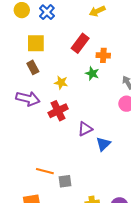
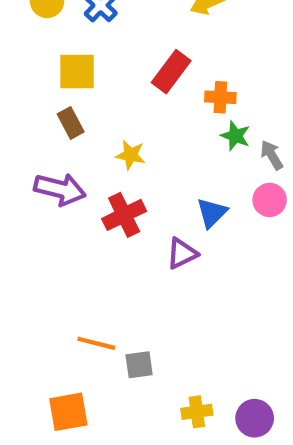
green star: (92, 73) -> (235, 136), moved
blue triangle: (103, 144) -> (212, 213), moved

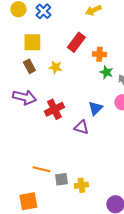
yellow star: (131, 155) -> (55, 67), moved
purple triangle: (182, 253) -> (81, 127), turned 42
yellow cross: (197, 412) -> (81, 185), moved

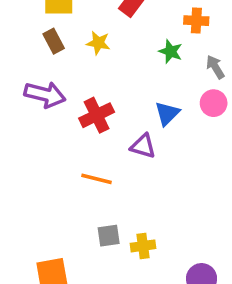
orange cross: (99, 54) -> (196, 21), moved
green star: (106, 72) -> (171, 52), moved
orange line: (41, 169) -> (97, 179), moved

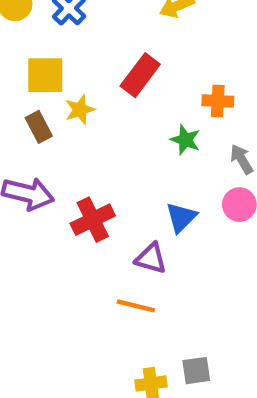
yellow star: (98, 43) -> (80, 110), moved, turned -30
orange line: (97, 179) -> (136, 306), moved
gray square: (109, 236) -> (196, 371), moved

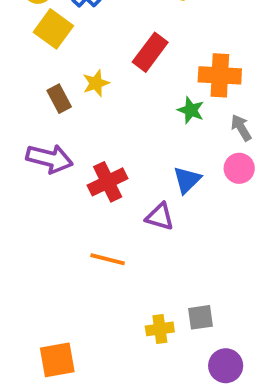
yellow square: (45, 75) -> (53, 29), moved, turned 36
orange cross: (218, 101) -> (220, 75), size x1.5
orange line: (136, 306) -> (108, 259), moved

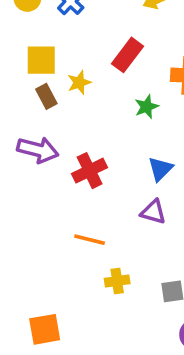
yellow square: (53, 29) -> (41, 60), moved, turned -36
green star: (191, 110) -> (146, 107), moved, turned 30
purple triangle: (160, 217) -> (153, 212), moved
yellow cross: (160, 329) -> (117, 281), moved

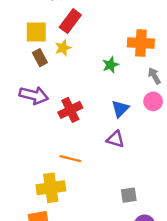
red rectangle: (128, 55) -> (70, 21), moved
yellow cross: (117, 281) -> (51, 188), moved, size x1.6

